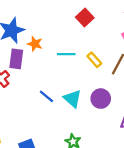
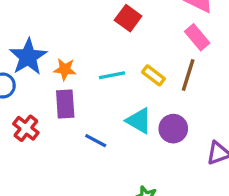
purple rectangle: (16, 59) -> (65, 104), moved
cyan triangle: (72, 99) -> (139, 121), moved

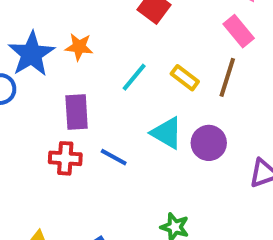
orange star: (65, 69) -> (79, 47), moved
cyan line: (112, 75) -> (134, 77), turned -40
red cross: (26, 128) -> (65, 158), moved, turned -35

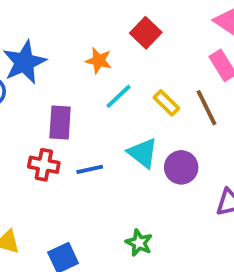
orange star: (79, 47) -> (99, 61), moved
brown line: (227, 77) -> (207, 108), turned -51
blue line: (114, 157) -> (90, 169), turned -48

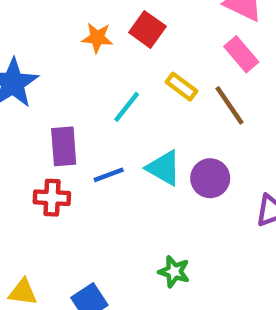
orange star: (99, 61) -> (97, 38), moved
yellow rectangle: (166, 103) -> (182, 87), moved
blue line: (90, 169) -> (109, 175), moved

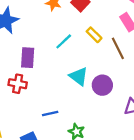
blue line: (109, 175) -> (50, 113), moved

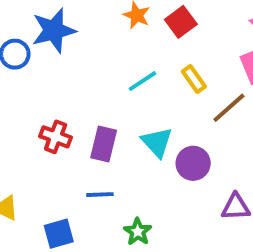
brown line: (118, 48) -> (229, 108), turned 65
purple rectangle: (28, 58) -> (104, 144), moved

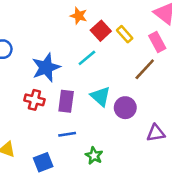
red square: (181, 22) -> (101, 31), moved
blue star: (54, 30) -> (46, 67), moved
yellow rectangle: (194, 79) -> (125, 34), moved

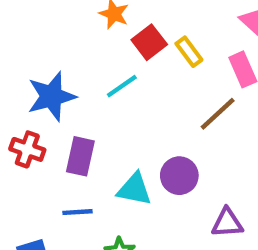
cyan triangle: (100, 96) -> (134, 189), moved, turned -35

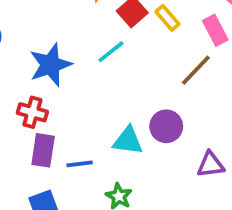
purple rectangle: (80, 156) -> (43, 150), moved

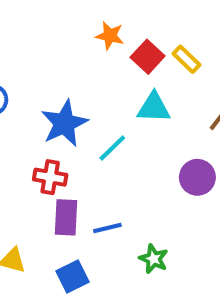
cyan line: (111, 52) -> (112, 148), moved
cyan triangle: (128, 141) -> (154, 108), moved

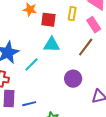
red square: (148, 57) -> (48, 20), turned -35
yellow rectangle: (186, 59) -> (72, 14), moved, turned 56

